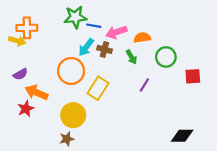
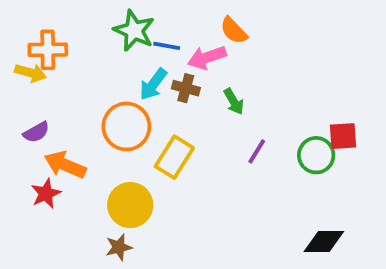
green star: (75, 17) -> (134, 31), turned 30
orange semicircle: (142, 38) -> (234, 31), moved, turned -126
green circle: (166, 57) -> (316, 155), moved

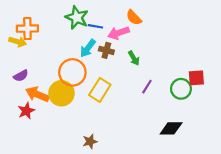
yellow circle: (130, 205) -> (61, 93), moved
black diamond: (324, 241) -> (171, 128), moved
brown star: (119, 247) -> (90, 141), moved

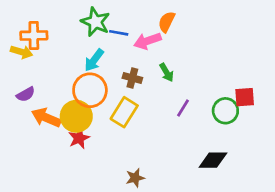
orange semicircle: (134, 18) -> (167, 22), turned 70
cyan arrow: (88, 48) -> (94, 60), moved
brown cross: (106, 50) -> (132, 78), moved
red star: (26, 111) -> (79, 138), moved
brown star: (90, 141) -> (135, 178), moved

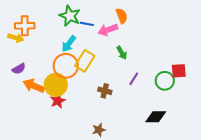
orange semicircle: (167, 22) -> (122, 16), turned 133
brown cross: (132, 78) -> (105, 91), moved
yellow rectangle: (124, 112) -> (85, 61), moved

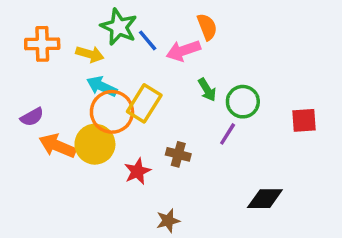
blue line: (87, 24) -> (148, 40), turned 40
yellow arrow: (16, 38) -> (90, 54), moved
cyan arrow: (69, 44) -> (102, 86), moved, turned 78
green circle: (165, 81) -> (243, 102), moved
red star: (58, 101) -> (137, 171), moved

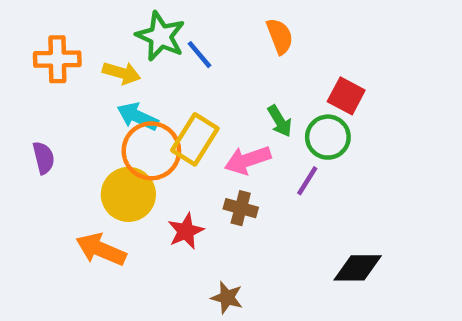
pink arrow: (183, 51) -> (248, 160), moved
purple semicircle: (32, 117) -> (44, 158), turned -75
red square: (304, 120) -> (346, 96), moved, turned 32
orange arrow: (58, 146) -> (101, 249), moved
brown star: (168, 221) -> (227, 298), turned 30

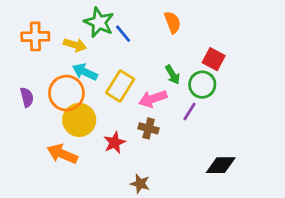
orange circle: (151, 151) -> (66, 93), moved

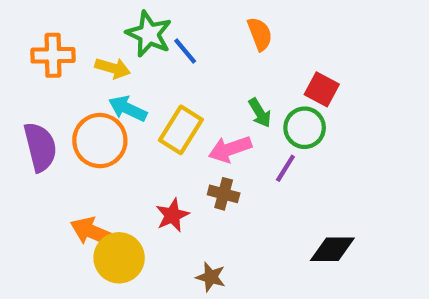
purple semicircle: (27, 97) -> (40, 147), size x1.6
yellow circle: (79, 120) -> (119, 258), moved

